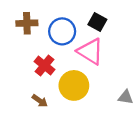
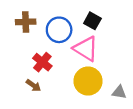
yellow circle: (74, 85) -> (88, 81), moved
brown arrow: (40, 101) -> (33, 85), moved

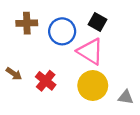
red cross: (42, 62) -> (46, 81), moved
brown arrow: (33, 85) -> (14, 74), moved

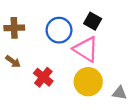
brown cross: (27, 23) -> (14, 28), moved
brown arrow: (14, 74) -> (13, 62), moved

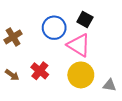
brown cross: (14, 28) -> (13, 37), moved, turned -30
brown arrow: (13, 62) -> (12, 75), moved

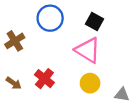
blue circle: (54, 28) -> (50, 18), moved
yellow circle: (81, 75) -> (90, 83), size x0.7

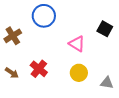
black square: (95, 22) -> (105, 29), moved
pink triangle: (88, 50) -> (77, 44), size x0.7

